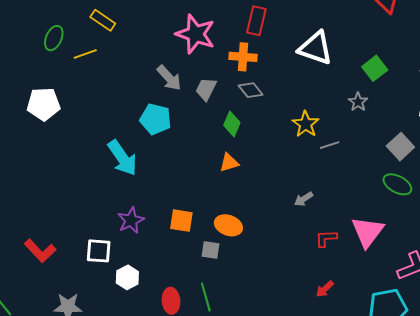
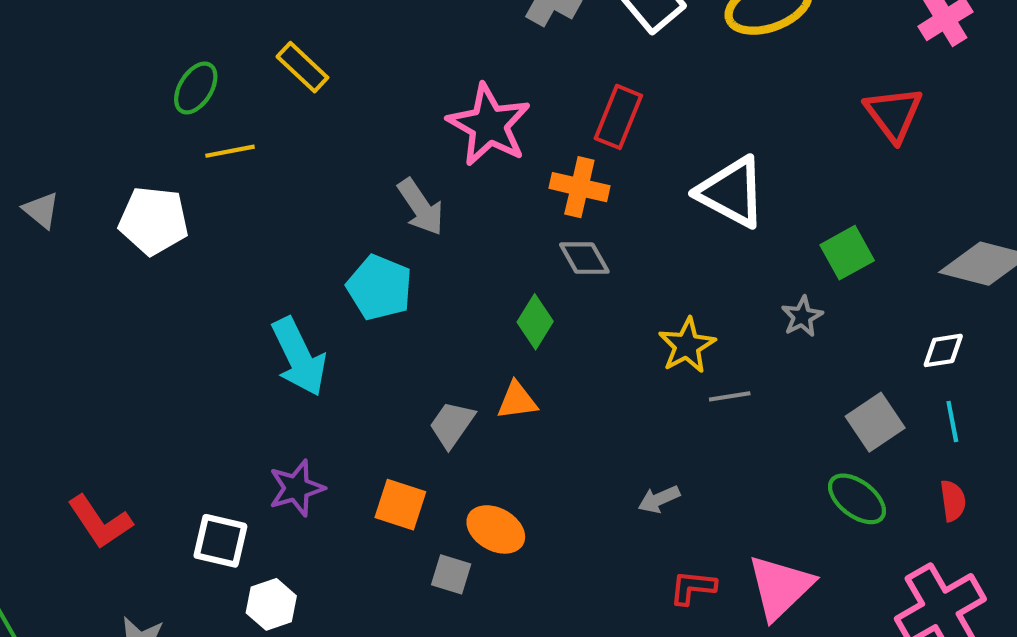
yellow line: (85, 54) -> (230, 151), moved
gray trapezoid: (206, 89) -> (452, 424), moved

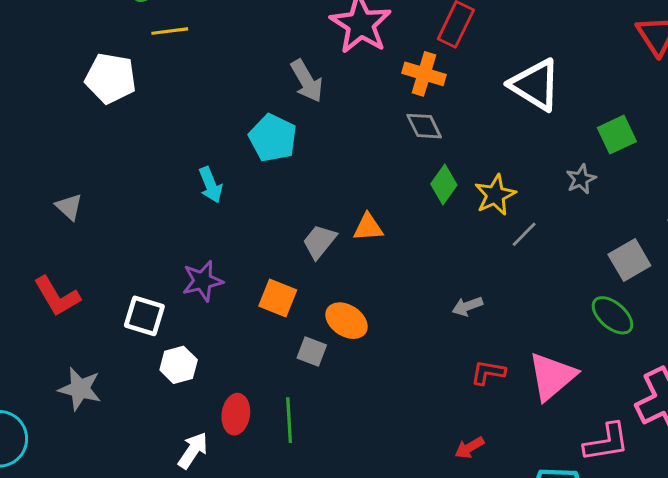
gray triangle: (41, 210) -> (69, 207), moved
green diamond: (535, 322) -> (444, 185), moved
cyan arrow: (299, 357) -> (211, 185), size x0.6
gray line: (730, 396) -> (524, 234), turned -40

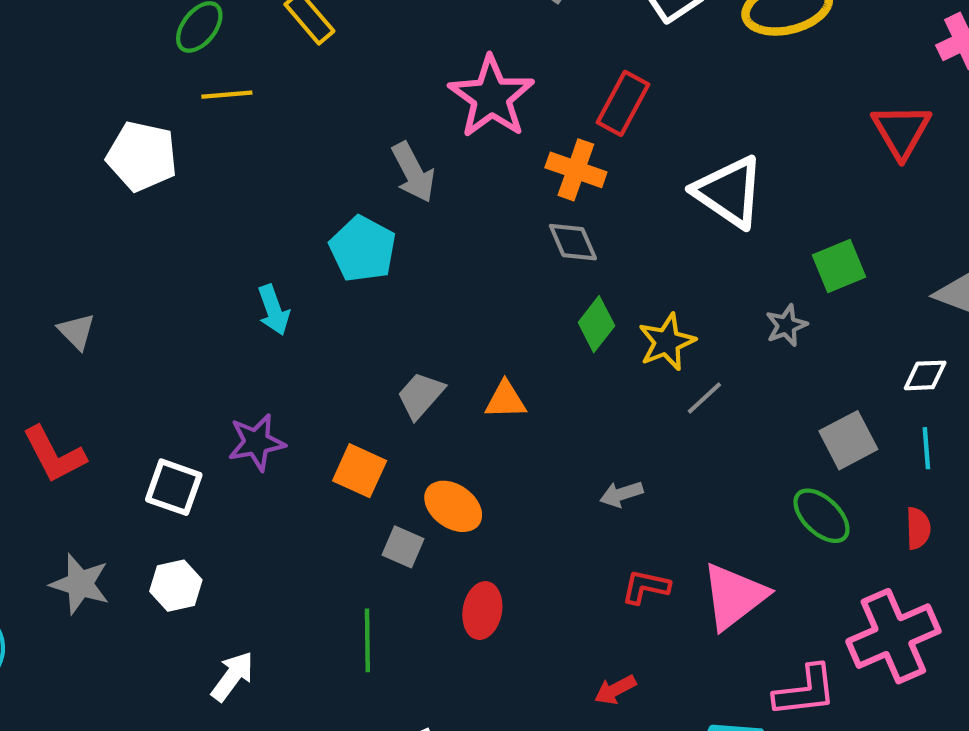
orange triangle: (368, 227) -> (505, 400), moved
white hexagon: (179, 365) -> (176, 586), moved
red ellipse: (236, 414) -> (482, 611), moved

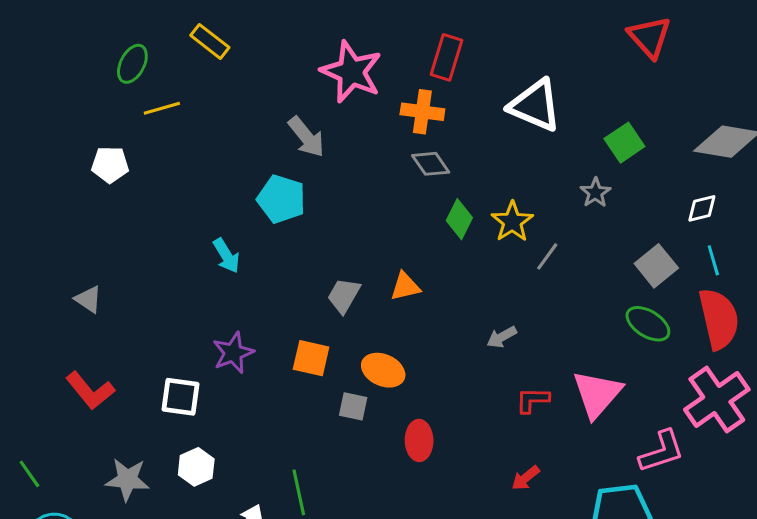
white pentagon: (142, 156) -> (110, 165), size x0.7
red semicircle: (918, 528) -> (719, 319), size x2.0
green line: (367, 640) -> (299, 492), moved

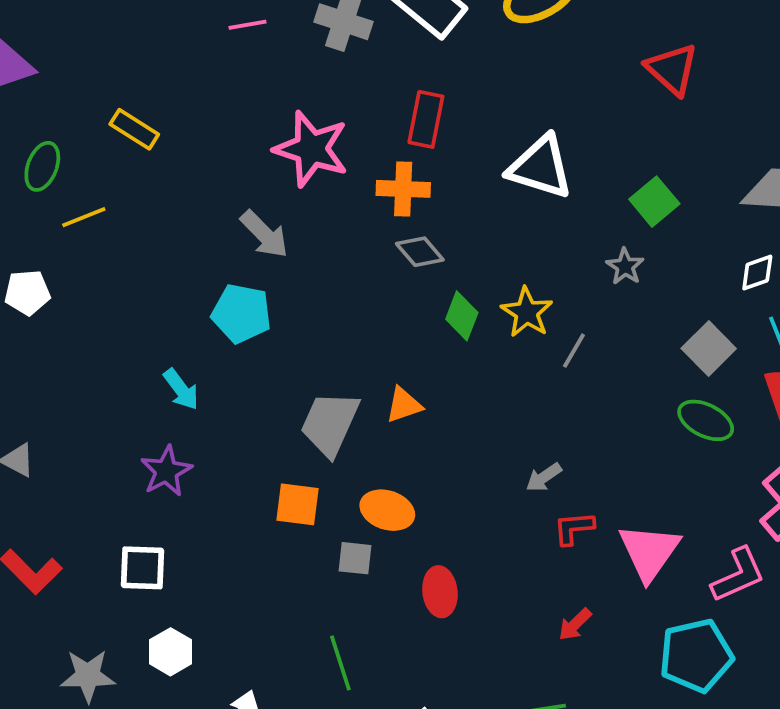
gray trapezoid: (344, 295) -> (330, 424), size x1.5
gray arrow: (502, 337) -> (544, 477), moved
purple star: (233, 353) -> (166, 471), moved
pink triangle: (597, 394) -> (649, 552), moved
green line: (299, 492) -> (340, 663), moved

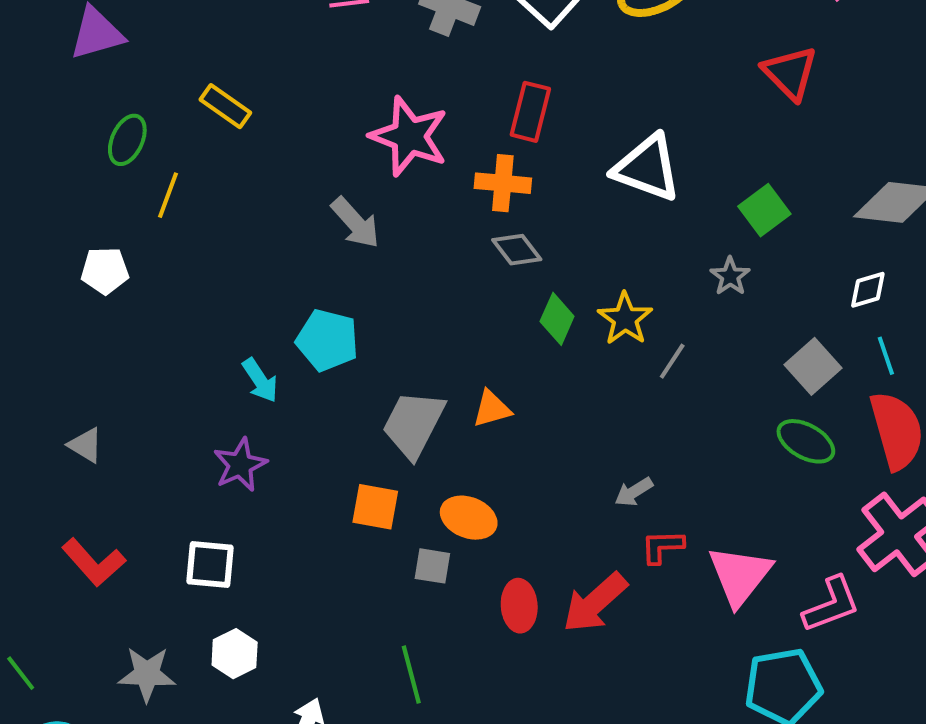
yellow line: (84, 217) -> (168, 195), turned -51
cyan pentagon: (241, 313) -> (327, 340), moved
red arrow: (575, 624) -> (595, 603), moved, size x1.8

